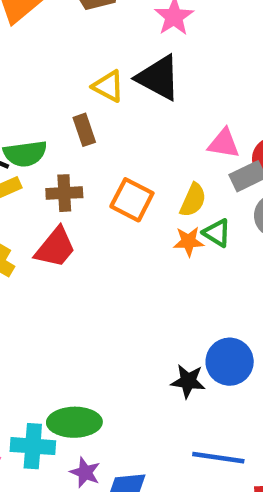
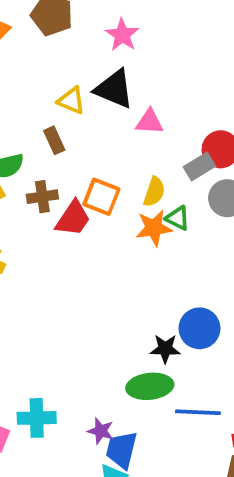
pink triangle: (224, 143) -> (150, 122), moved
orange star: (189, 241) -> (154, 228), size x1.4
red trapezoid: (55, 248) -> (73, 218), moved
green ellipse: (74, 422) -> (150, 386), moved
purple star: (85, 472) -> (101, 431), moved

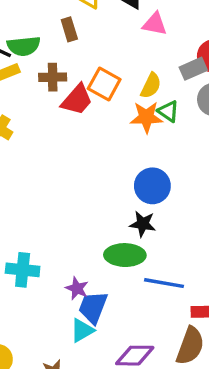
blue circle: (199, 328) -> (152, 186), moved

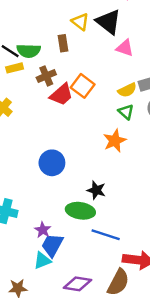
brown cross: (53, 77) -> (46, 76), turned -30
yellow semicircle: (151, 86) -> (127, 90), moved, turned 30
orange star: (146, 117) -> (115, 141), moved, turned -30
blue circle: (152, 186) -> (52, 163), moved

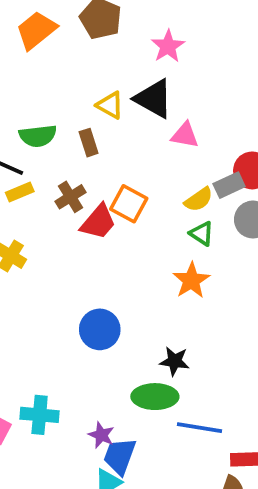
green semicircle: (29, 51) -> (38, 136), moved

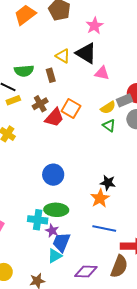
orange star: (191, 280) -> (100, 198), moved
black star: (175, 361) -> (108, 183), moved
green ellipse: (155, 397) -> (56, 210), moved
cyan cross: (40, 415) -> (38, 220), moved

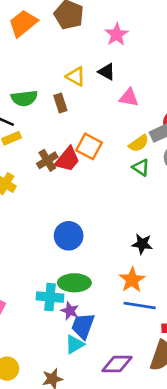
black triangle: (86, 53) -> (107, 72), size x0.6
brown cross: (40, 104) -> (47, 160), moved
orange star: (100, 198) -> (132, 280), moved

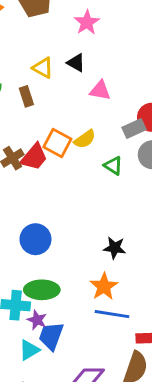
yellow semicircle: (139, 143) -> (85, 139), moved
cyan triangle: (75, 344) -> (29, 350), moved

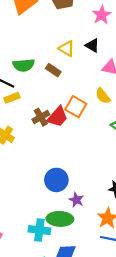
brown rectangle: (26, 96) -> (53, 70), turned -40
yellow semicircle: (85, 139) -> (103, 96), moved, turned 84
purple star: (37, 320) -> (76, 200), moved

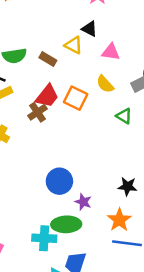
yellow triangle: (67, 49) -> (74, 45), moved
red trapezoid: (57, 117) -> (47, 96), moved

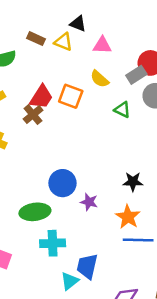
brown rectangle: (48, 59) -> (36, 39), moved
green ellipse: (66, 224) -> (35, 212), moved

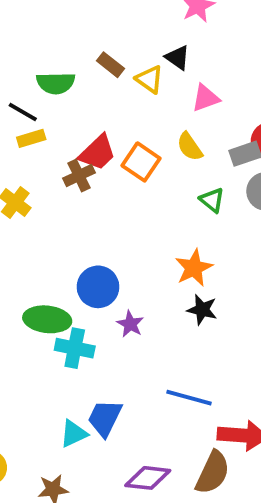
pink triangle: (102, 45) -> (206, 98), turned -36
orange star: (128, 217) -> (194, 268), moved
cyan cross: (53, 243) -> (75, 348), moved

